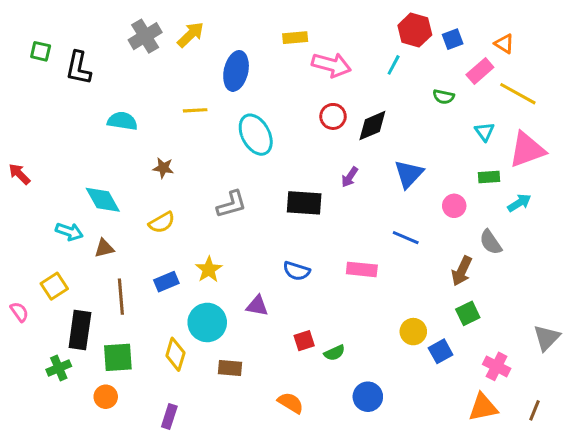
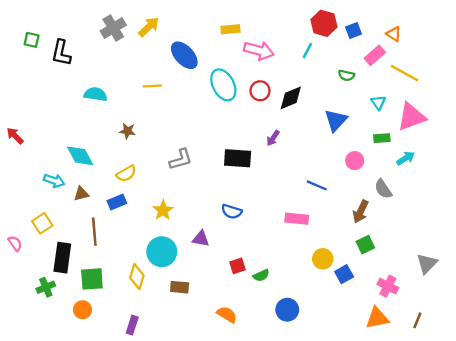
blue ellipse: (236, 71) -> (184, 55), turned -56
cyan ellipse: (256, 135) -> (223, 85), moved
blue triangle: (409, 174) -> (336, 120), moved
pink rectangle: (362, 269) -> (297, 219), moved
blue rectangle: (166, 282) -> (117, 202), moved

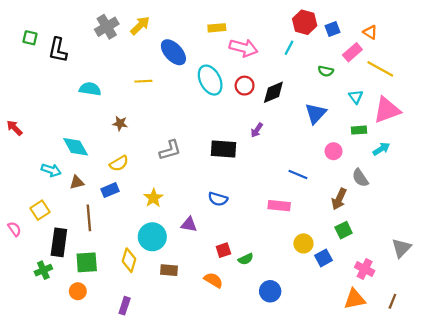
orange semicircle: (227, 314) -> (213, 280), moved

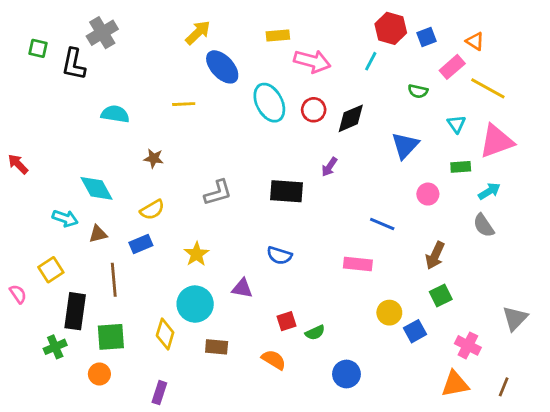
yellow arrow: (140, 26) -> (198, 33), moved
gray cross: (107, 27) -> (102, 33), moved
gray semicircle: (360, 178) -> (484, 225), moved

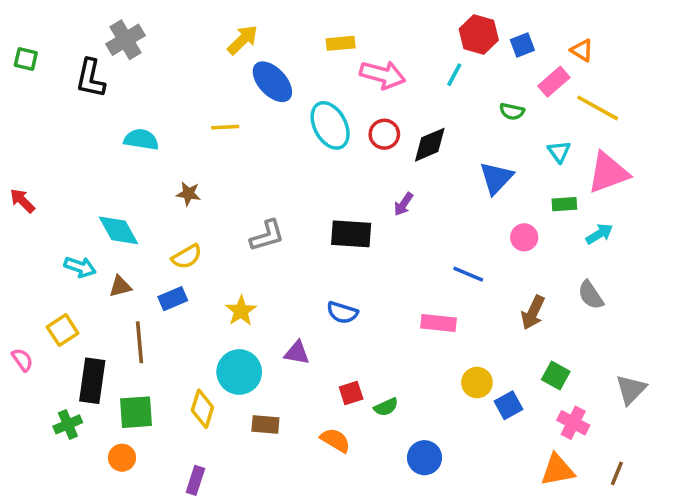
green square: (38, 48) -> (26, 59), moved
gray semicircle: (484, 225) -> (591, 295), moved
green square: (441, 295) -> (556, 376), moved, turned -35

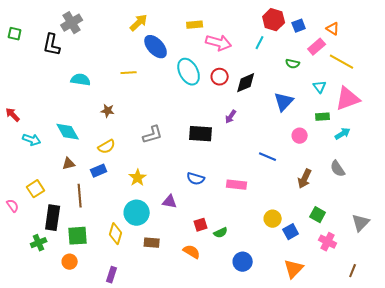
cyan arrow: (80, 267) -> (32, 140), moved
pink rectangle: (439, 323) -> (237, 185), moved
orange triangle: (557, 470) -> (294, 269), moved, turned -35

